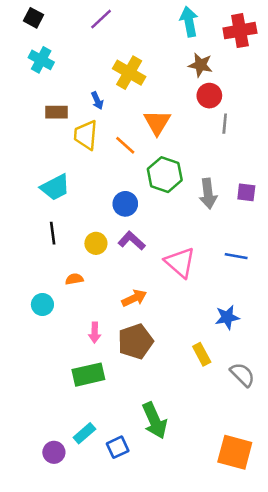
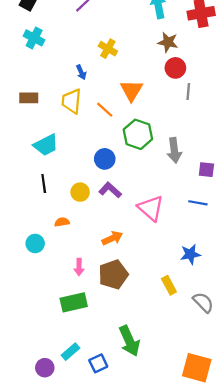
yellow cross: (129, 73) -> (108, 49), size x0.7
brown rectangle: (56, 112) -> (29, 98), moved
purple square: (246, 192) -> (206, 170), moved

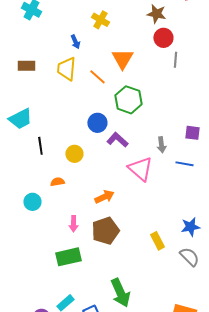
cyan trapezoid: (46, 145) -> (20, 119), moved
gray arrow: (174, 150) -> (161, 145), moved, size x0.7
purple L-shape: (110, 190) -> (117, 140), moved
blue star: (190, 254) -> (190, 227), moved

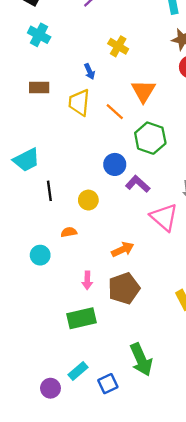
brown rectangle: (26, 66) -> (39, 88), moved

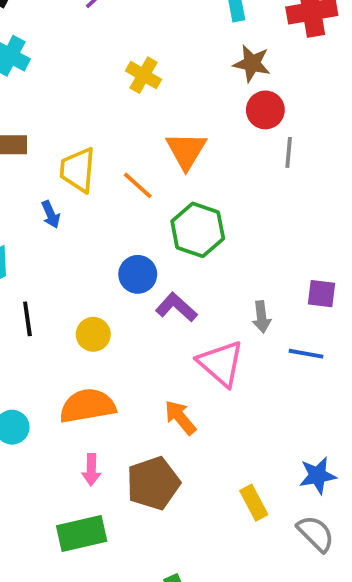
blue arrow: (90, 72) -> (51, 214), moved
orange semicircle: (69, 232) -> (87, 406), moved, size x2.0
orange arrow: (123, 249) -> (180, 417), moved, turned -105

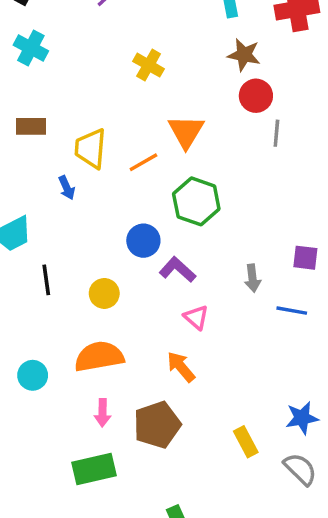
orange line: (138, 185) -> (143, 162), turned -72
pink triangle: (221, 363) -> (196, 317), moved, size x0.6

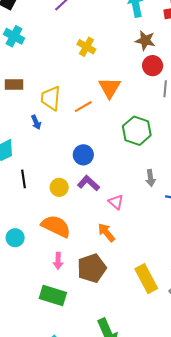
green hexagon: (196, 201) -> (137, 131), moved
purple L-shape: (178, 270) -> (89, 183), moved
orange semicircle: (99, 357) -> (56, 226), turned 36
yellow rectangle: (246, 442) -> (146, 279), size x1.5
green rectangle: (94, 469) -> (53, 295), turned 30

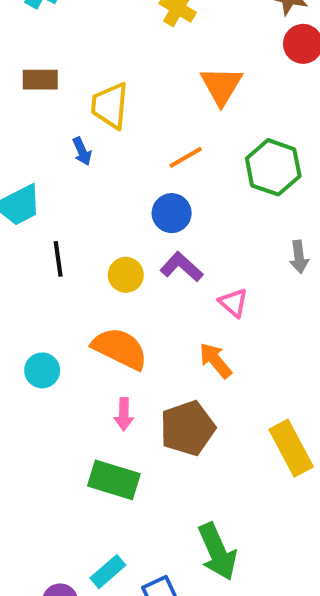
orange line: (83, 107) -> (186, 157), moved

